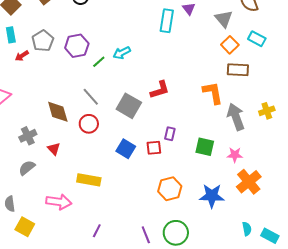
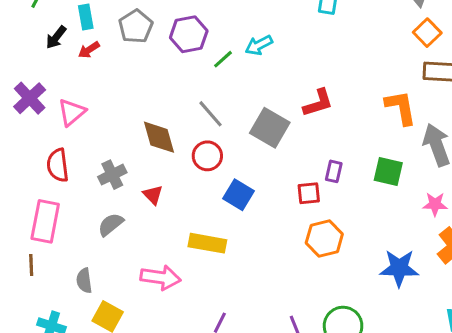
red arrow: (22, 56) -> (89, 50), moved
green square: (205, 147) -> (388, 171), moved
blue square: (126, 149) -> (239, 195), moved
orange hexagon: (170, 189) -> (324, 239), moved

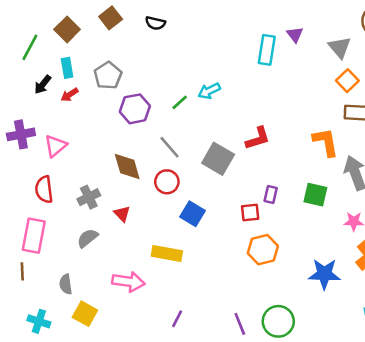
purple hexagon: (189, 34) -> (135, 109), moved
purple cross: (30, 98) -> (21, 134), turned 32

